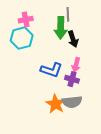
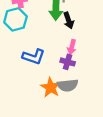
blue L-shape: (51, 70) -> (34, 57), moved

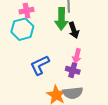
blue L-shape: (34, 57) -> (40, 65), turned 135

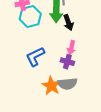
cyan hexagon: (22, 29) -> (30, 16), moved

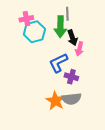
pink arrow: (71, 48) -> (79, 49), moved
blue L-shape: (35, 57) -> (58, 63), moved

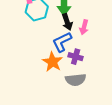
black arrow: (72, 38) -> (67, 22), moved
orange star: (55, 101) -> (52, 62), moved

